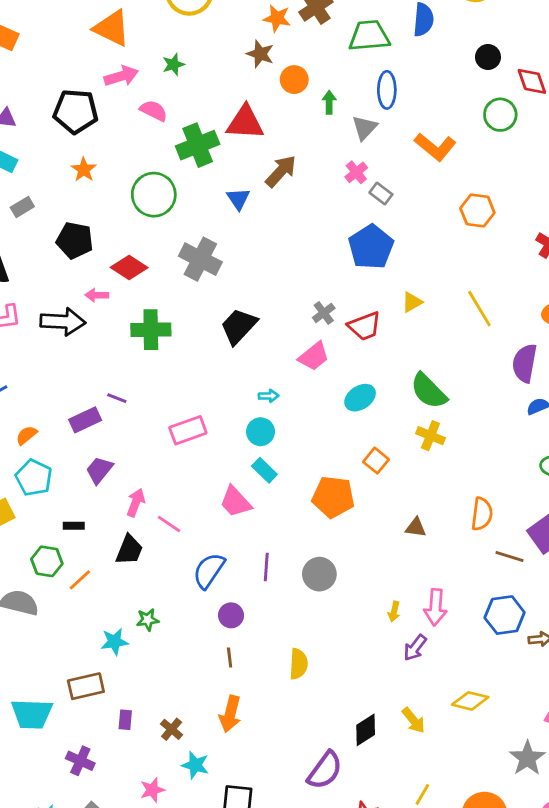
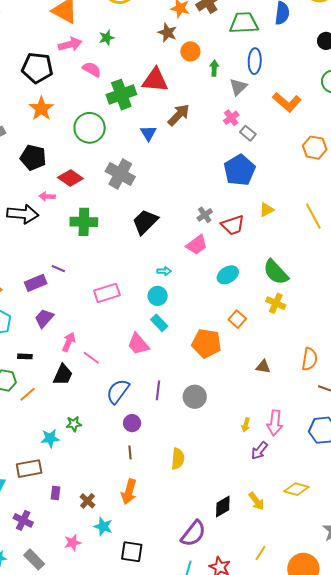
orange star: (84, 170) -> (41, 109), size x1.4

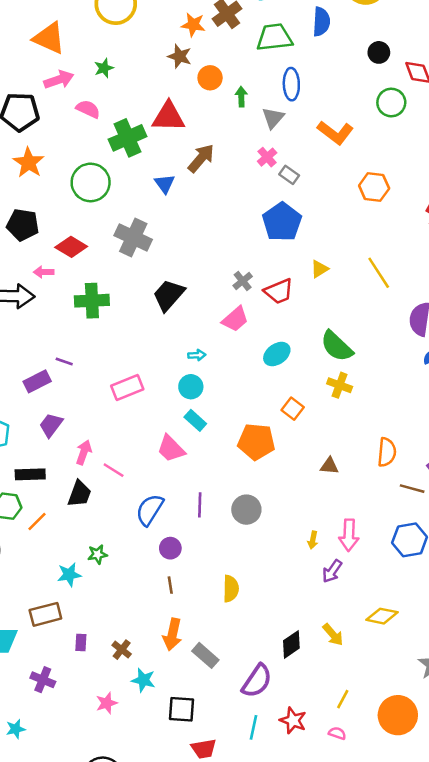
black rectangle: (25, 356) -> (30, 474), size x1.6
gray rectangle: (34, 559) -> (205, 655), moved

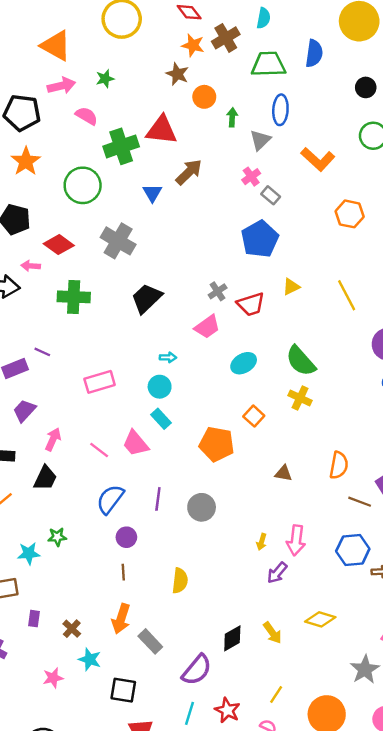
pink line: (114, 470) -> (99, 450), moved

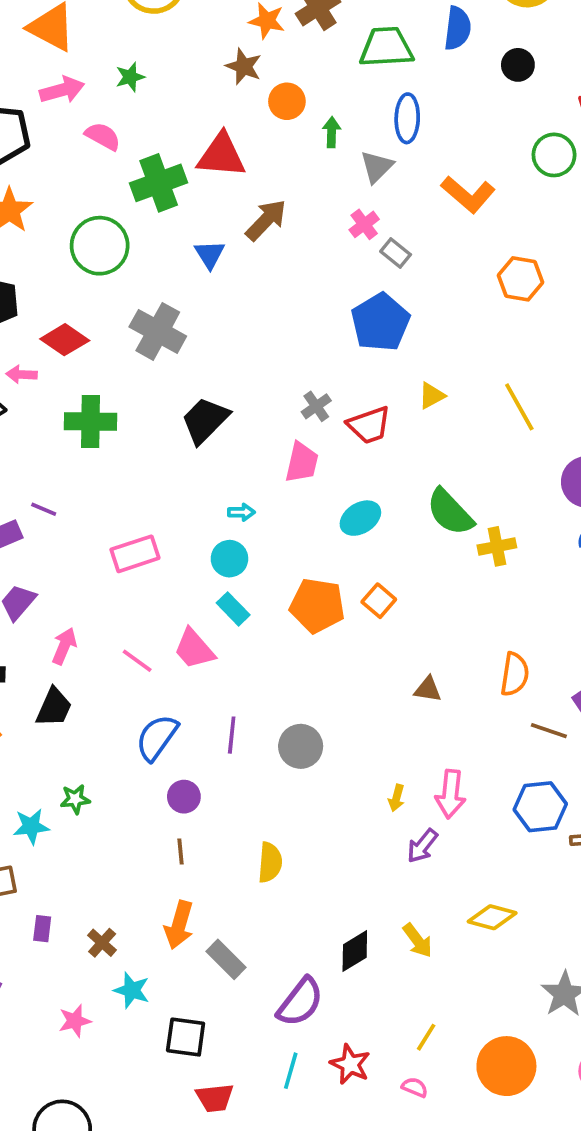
black circle: (366, 87) -> (518, 65), moved
pink trapezoid: (207, 327) -> (302, 462), turned -40
yellow cross: (300, 398) -> (497, 546), moved, turned -35
orange pentagon: (217, 444) -> (317, 605), moved

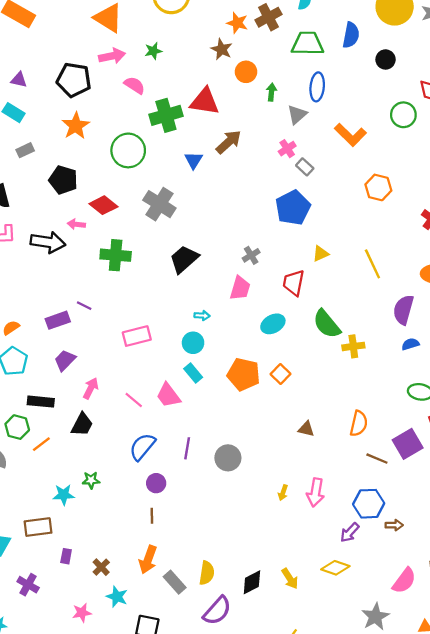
red trapezoid: (369, 425) -> (294, 283), moved, turned 116
purple arrow: (422, 846) -> (350, 532), moved
yellow semicircle: (270, 862) -> (207, 573), moved

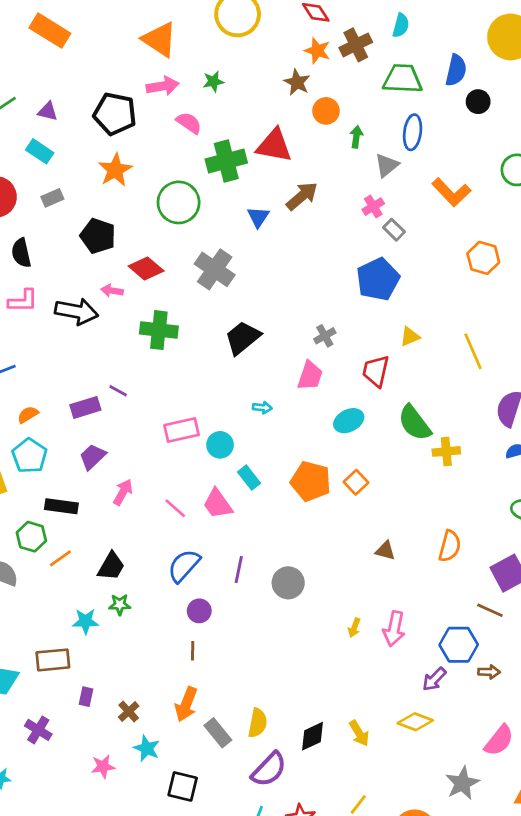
black circle: (386, 59) -> (478, 102), moved
cyan circle: (193, 343) -> (220, 445), moved
black trapezoid: (82, 425) -> (111, 566), moved
brown line: (377, 459) -> (490, 610), moved

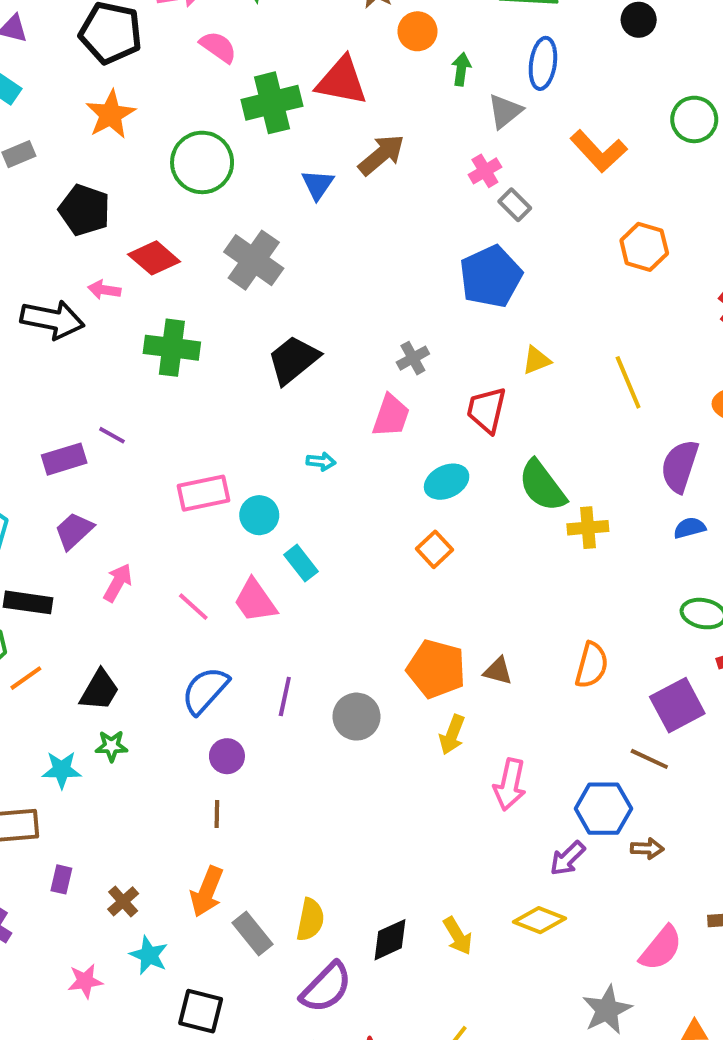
orange pentagon: (311, 481) -> (436, 669), moved
orange square: (356, 482) -> (435, 549), moved
yellow arrow: (354, 628) -> (452, 735), moved, size x1.4

